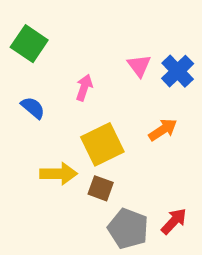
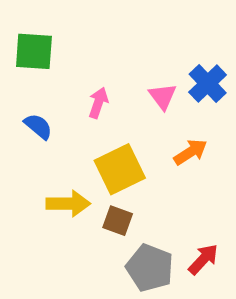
green square: (29, 44) -> (34, 51), turned -30
pink triangle: (139, 66) -> (163, 96), moved

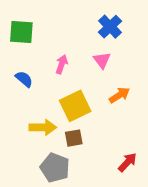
blue cross: (208, 83) -> (110, 27), moved
brown square: (118, 221) -> (74, 138), turned -30
gray pentagon: (150, 268) -> (55, 168), moved

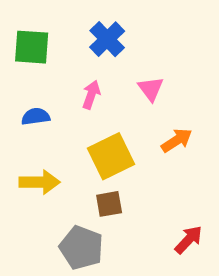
blue cross: (110, 27) -> (107, 39), moved
blue semicircle: (24, 79) -> (36, 117), turned -48
yellow arrow: (43, 127) -> (40, 182), moved

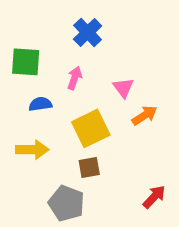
green square: (32, 47) -> (26, 62), moved
pink triangle: (151, 89) -> (123, 88), moved
blue semicircle: (36, 117) -> (40, 104), moved

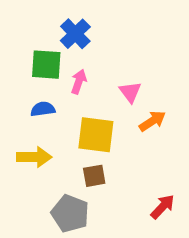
blue cross: (88, 32) -> (75, 34), moved
green square: (26, 62) -> (46, 65), moved
yellow square: (91, 128) -> (96, 135), turned 33

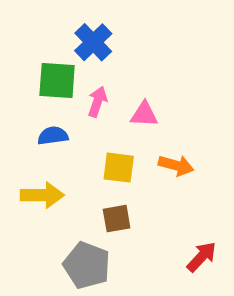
pink triangle: (130, 92) -> (144, 114), moved, turned -50
orange arrow: (152, 121) -> (176, 165), moved, turned 48
yellow square: (96, 135) -> (119, 168), size x0.7

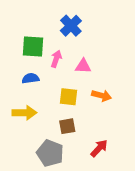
blue cross: (93, 42) -> (71, 26), moved
red arrow: (202, 257) -> (99, 148), moved

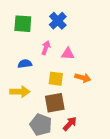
green square: (33, 47) -> (23, 24), moved
brown square: (67, 126) -> (55, 103), size x1.5
red arrow: (99, 148) -> (70, 124), moved

